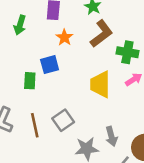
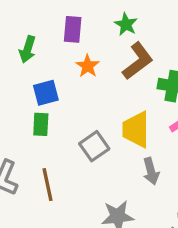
blue square: (50, 65) -> (46, 93), moved
gray square: (63, 120) -> (94, 146), moved
gray arrow: (111, 136) -> (151, 171), moved

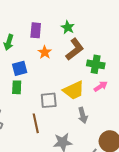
yellow trapezoid: (136, 129) -> (74, 90), turned -115
gray square: (94, 146) -> (49, 100), turned 30
brown line: (47, 185) -> (36, 123), moved

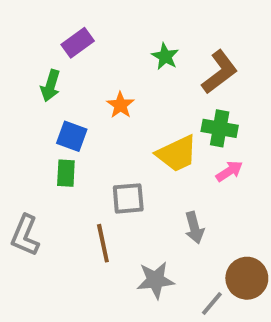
purple rectangle: (36, 30) -> (78, 43), moved, turned 49
brown L-shape: (75, 49) -> (220, 72), moved
blue square: (20, 68) -> (72, 136), turned 35
yellow trapezoid: (74, 90) -> (177, 154), moved

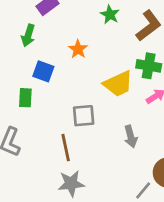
green rectangle: (66, 173) -> (25, 98), moved
gray star: (155, 280) -> (71, 184), moved

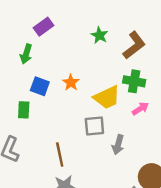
orange star: (78, 49) -> (71, 83), moved
gray square: (84, 116) -> (94, 126), moved
gray arrow: (131, 136) -> (118, 145), turned 30

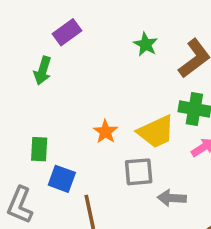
orange star: (71, 83) -> (105, 132), moved
blue square: (40, 86) -> (62, 179), moved
gray arrow: (118, 145) -> (172, 198), turned 78

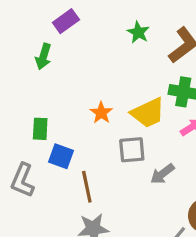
gray arrow: (172, 198) -> (162, 174), turned -40

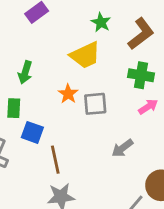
green arrow: (43, 56) -> (25, 72), moved
yellow trapezoid: (148, 113) -> (85, 55), moved
gray square: (132, 150) -> (95, 104), moved

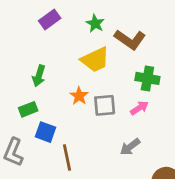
green star: (101, 22) -> (95, 23), moved
brown L-shape: (141, 34) -> (130, 40), moved, turned 72
pink arrow: (148, 107) -> (139, 108), moved
green rectangle: (14, 108) -> (28, 109), turned 66

